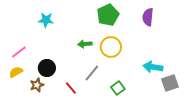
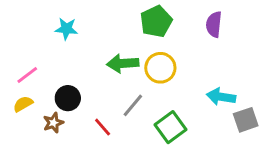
green arrow: (85, 44) -> (123, 63), size x1.5
green square: (118, 88) -> (170, 127), size x1.5

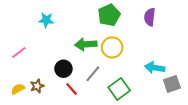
black circle: (68, 98) -> (63, 69), moved
yellow semicircle: (23, 104) -> (18, 89), moved

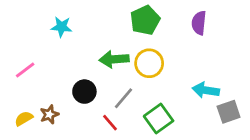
red line: (72, 89) -> (110, 123), moved

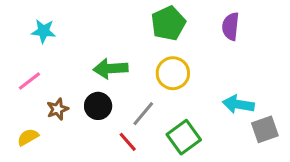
cyan star: (62, 27) -> (43, 31), moved
green arrow: (114, 59) -> (111, 69), moved
brown star: (49, 114) -> (58, 109), moved

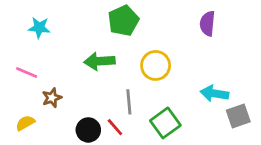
green pentagon: (168, 23) -> (123, 21), moved
pink line: (29, 81) -> (27, 72), turned 60
black circle: (98, 106) -> (88, 130), moved
gray line: (143, 114) -> (129, 102), turned -45

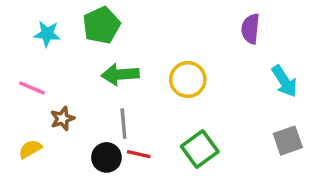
green pentagon: (123, 21) -> (101, 25), moved
cyan arrow: (214, 94) -> (284, 81), moved, turned -132
gray line: (129, 102) -> (123, 124), moved
red line: (115, 127) -> (139, 154), turned -36

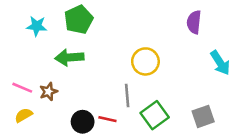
green arrow: (120, 74) -> (69, 58), moved
pink line: (32, 88) -> (22, 88), moved
gray line: (123, 124) -> (127, 96), moved
gray square: (288, 141) -> (203, 116), moved

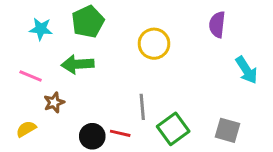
yellow circle: (145, 61) -> (154, 44), moved
pink line: (22, 88) -> (31, 76), moved
gray square: (203, 116) -> (227, 130), turned 35

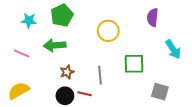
brown star: (54, 102) -> (67, 72), moved
yellow semicircle: (26, 129) -> (19, 91), size x1.5
green square: (173, 129) -> (134, 64), moved, turned 35

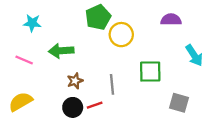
green pentagon: (62, 15) -> (98, 17), moved
purple semicircle: (153, 17) -> (171, 20), turned 84
red line: (85, 94) -> (95, 105), turned -32

